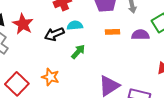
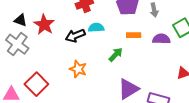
green arrow: (78, 52) -> (116, 55), moved
orange star: (50, 77) -> (78, 69), moved

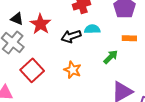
red square: (36, 84) -> (32, 70), moved

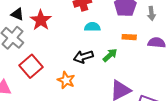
black arrow: (71, 36) -> (83, 57), moved
orange star: (73, 70) -> (66, 80), moved

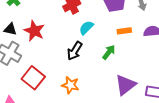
cyan semicircle: (92, 27) -> (86, 28), turned -35
black arrow: (83, 57) -> (75, 51), moved, turned -30

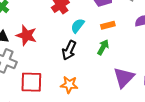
orange rectangle: (124, 31) -> (108, 25), moved
red square: (33, 78) -> (31, 82), turned -30

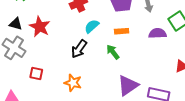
green arrow: (103, 47) -> (113, 52), turned -77
red square: (31, 82) -> (36, 74), size x0.6

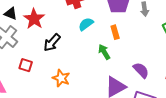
orange rectangle: (122, 31) -> (115, 32), turned 72
purple semicircle: (158, 33) -> (141, 70), moved, turned 42
black arrow: (79, 49) -> (52, 43), moved

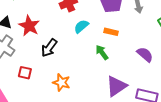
orange rectangle: (115, 32) -> (111, 32), turned -56
purple semicircle: (141, 70) -> (145, 55), moved

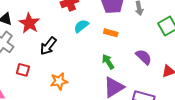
green arrow: (102, 52) -> (108, 62), moved
orange star: (61, 82) -> (59, 81), turned -30

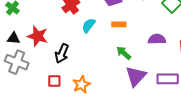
purple semicircle: (144, 57) -> (157, 39), turned -30
red square: (23, 70) -> (54, 81), moved

